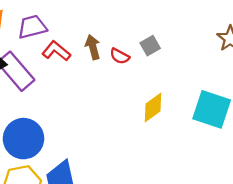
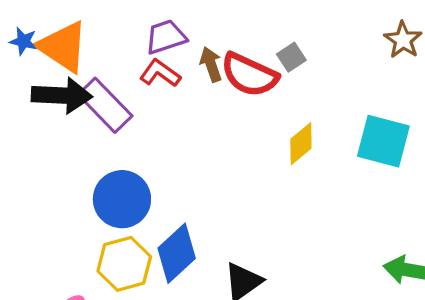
purple trapezoid: (32, 27) -> (166, 37), moved
red semicircle: (120, 56) -> (249, 75), size x2.0

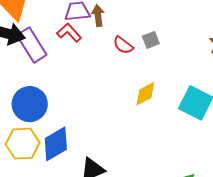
brown arrow: (211, 64) -> (98, 15), moved
red semicircle: (249, 75) -> (123, 45), size x0.6

